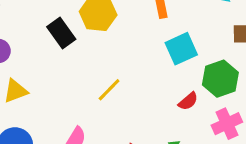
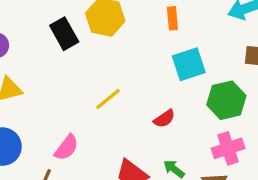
red semicircle: (188, 101) -> (164, 119), moved

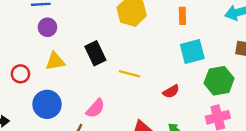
black rectangle: (64, 34) -> (95, 53), moved
yellow line: (108, 99) -> (129, 74), turned 50

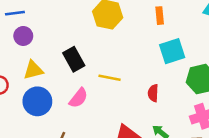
red semicircle: (171, 91) -> (153, 93), turned 126
blue circle: (47, 104) -> (37, 101), moved
pink semicircle: (95, 108) -> (78, 98), moved

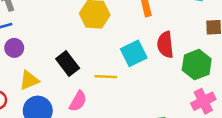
cyan square: (172, 51) -> (134, 53), moved
red semicircle: (153, 93) -> (165, 45), moved, size x1.5

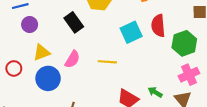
black rectangle: (68, 64) -> (74, 22), moved
yellow line: (106, 77) -> (107, 62), moved
pink semicircle: (78, 101) -> (72, 59), moved

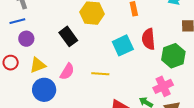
red circle: (14, 68) -> (11, 63), moved
pink cross: (189, 75) -> (163, 86), moved

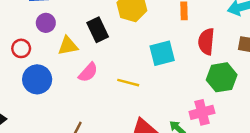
red semicircle: (149, 39) -> (206, 41), moved
yellow triangle: (38, 65) -> (68, 46), moved
blue circle: (44, 90) -> (37, 79), moved

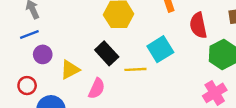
black rectangle: (98, 30) -> (107, 53), moved
yellow line: (128, 83) -> (135, 69), moved

